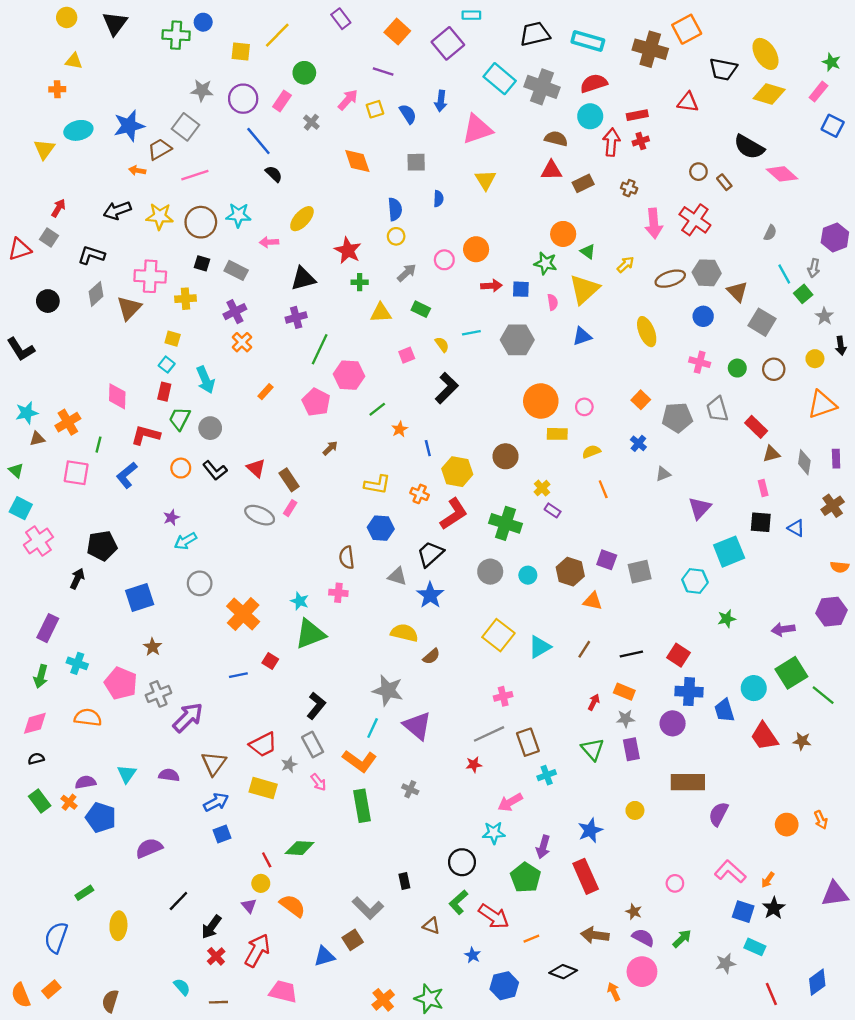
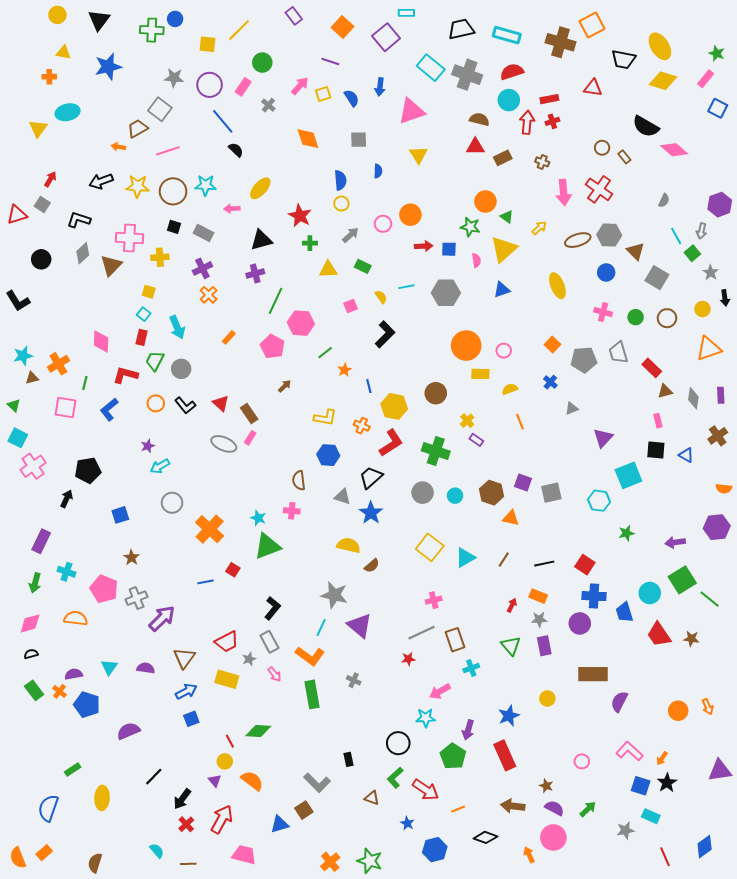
blue star: (129, 126) -> (108, 67), moved
blue square: (140, 597) -> (120, 515), size x0.7

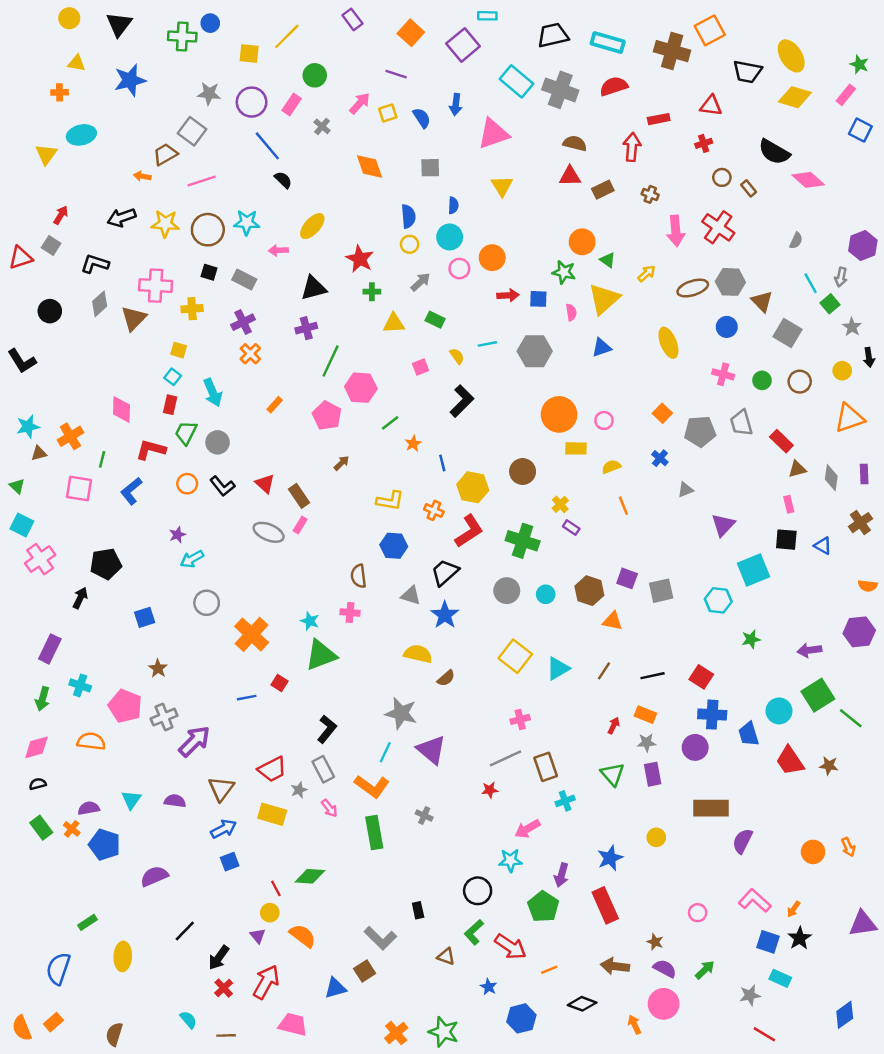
cyan circle: (509, 100) -> (450, 237), moved
red cross: (552, 121) -> (704, 143), moved
red line: (665, 857) -> (764, 1034), moved, turned -36

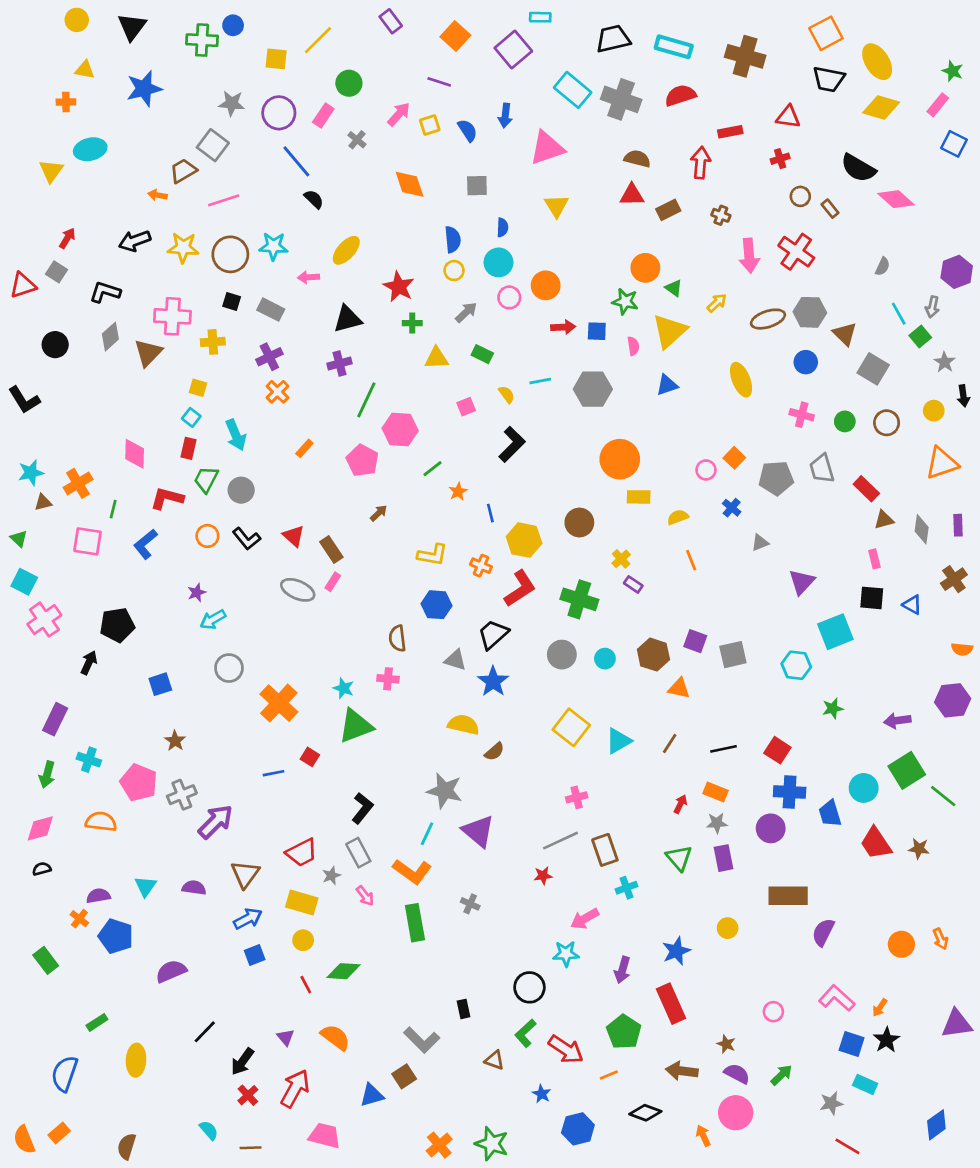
orange square: (710, 30) -> (826, 33), moved
pink circle: (604, 420) -> (706, 470), moved
green rectangle: (41, 828) -> (46, 960), moved
green pentagon: (543, 907) -> (624, 1032), moved
yellow circle: (270, 913) -> (303, 940), moved

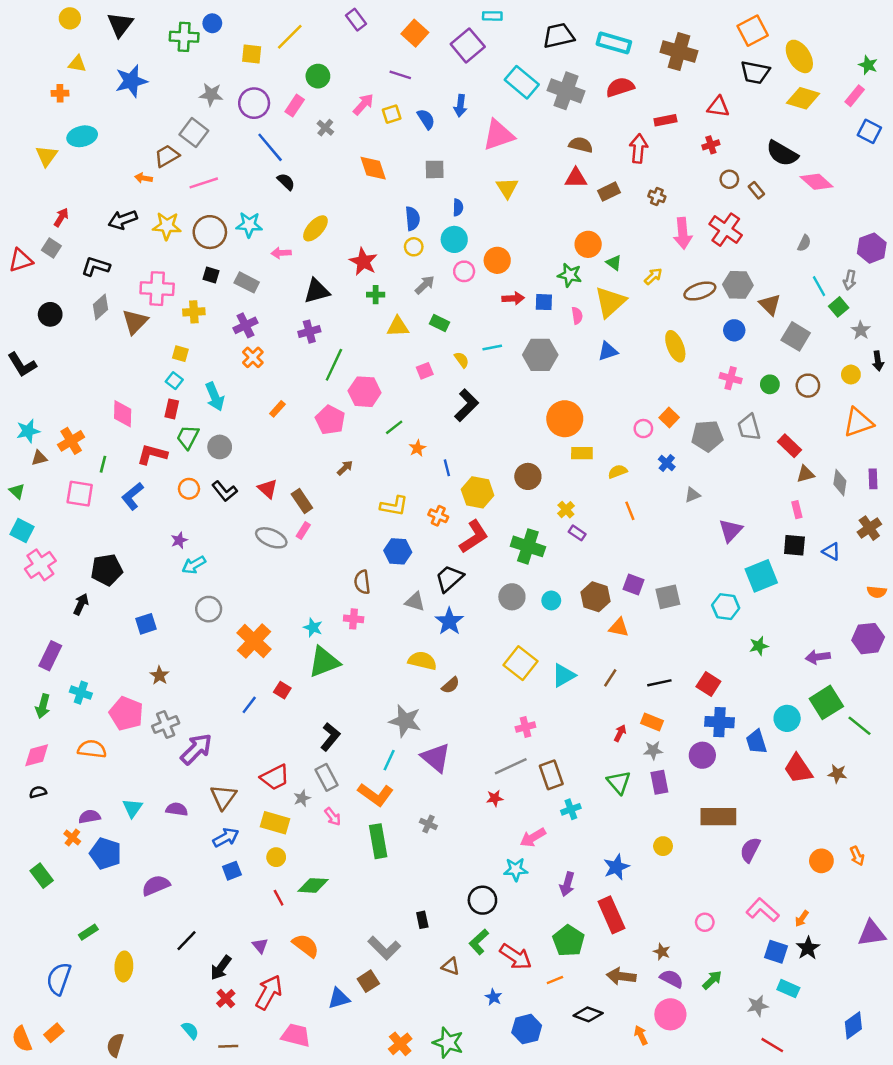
blue line: (273, 773) -> (249, 705), turned -42

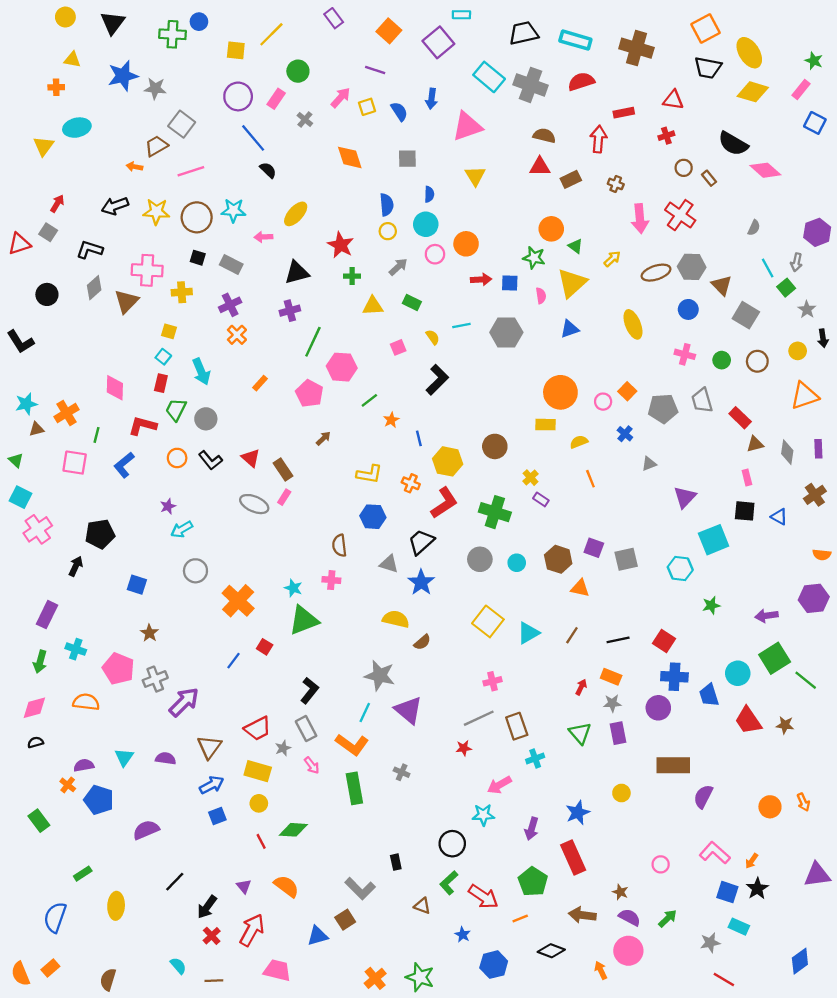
gray star: (211, 95) -> (155, 88), moved
orange circle: (565, 419) -> (560, 392), moved
blue square: (146, 624) -> (137, 585), turned 36

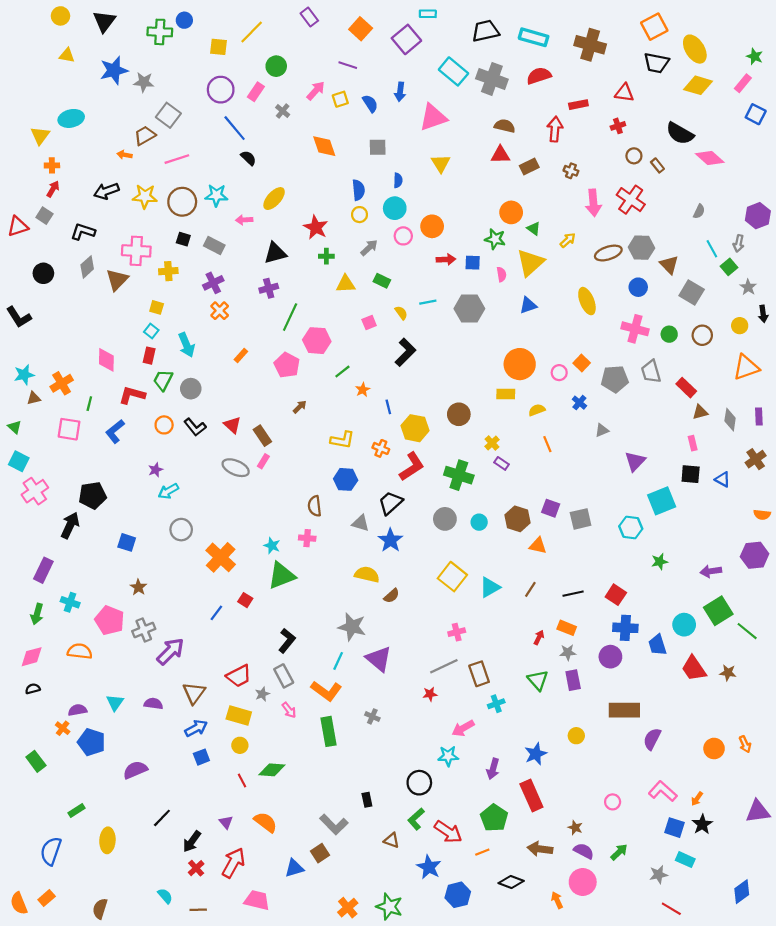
orange cross: (56, 87) -> (52, 165), moved
pink cross: (685, 354) -> (635, 329), size x1.4
black arrow: (76, 566) -> (70, 525), size x1.4
blue star: (463, 935) -> (429, 867), size x1.6

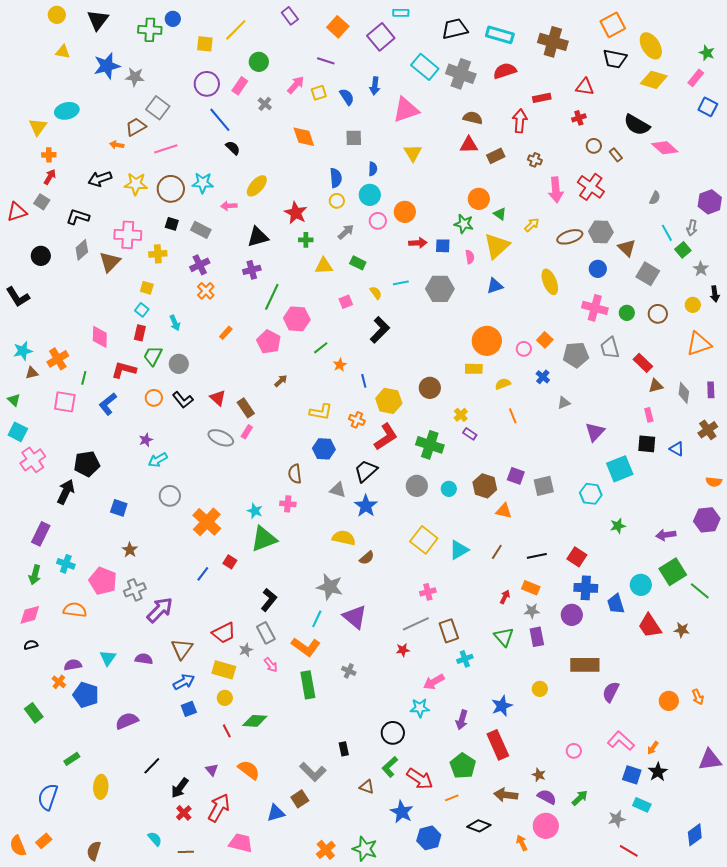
cyan arrow: (186, 345) -> (175, 323), size x0.7

